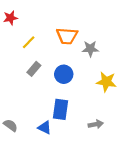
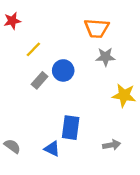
orange trapezoid: (67, 36) -> (97, 28), moved
blue circle: (64, 74) -> (63, 70), moved

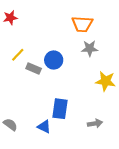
yellow line: (33, 49) -> (18, 55), moved
gray rectangle: (40, 80) -> (34, 68), turned 72

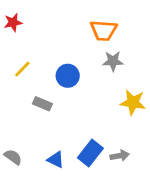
gray rectangle: (34, 68) -> (42, 104), moved
blue rectangle: (60, 109) -> (90, 153), moved, turned 30

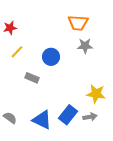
red star: (13, 22) -> (10, 28), moved
yellow star: (133, 102) -> (96, 94), moved
blue triangle: (56, 160) -> (42, 120), size x1.5

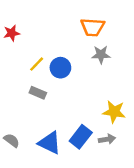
yellow line: (17, 52) -> (37, 64), moved

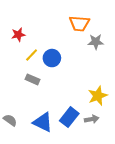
red star: (12, 33) -> (18, 35), moved
gray star: (101, 55) -> (96, 42), moved
yellow star: (114, 112) -> (98, 96), turned -30

